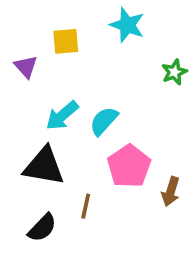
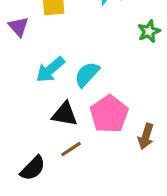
black triangle: (44, 166) -> (65, 114), moved, size x0.7
brown line: (86, 206) -> (71, 149), turned 45

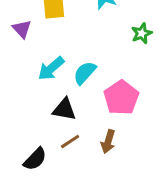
pink pentagon: (109, 114) -> (121, 98), moved
brown arrow: (146, 136) -> (108, 142), moved

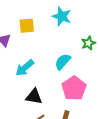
cyan semicircle: (85, 73) -> (63, 62), moved

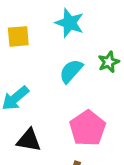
cyan semicircle: (63, 62) -> (71, 71), moved

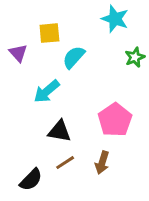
cyan star: (70, 23) -> (115, 19), moved
cyan semicircle: (71, 71) -> (74, 57), moved

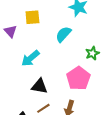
cyan semicircle: (74, 57) -> (63, 34), moved
green star: (135, 57) -> (92, 53), moved

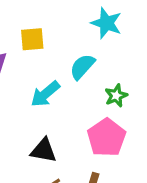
green star: (92, 53) -> (116, 96), moved
cyan arrow: (30, 58) -> (45, 94), moved

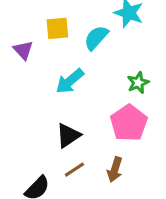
cyan semicircle: (82, 67) -> (96, 38), moved
black triangle: (44, 150) -> (68, 135), turned -44

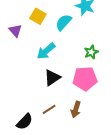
yellow square: (57, 28) -> (38, 16), turned 35
pink pentagon: (129, 123) -> (85, 79), turned 30
black triangle: (68, 135) -> (52, 78), moved

